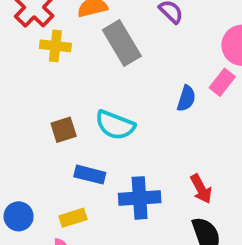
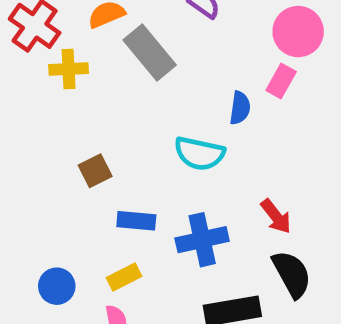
cyan semicircle: (115, 125) -> (199, 153), moved

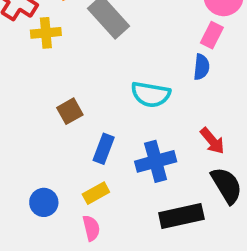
blue semicircle: (240, 108) -> (201, 67), moved
blue rectangle: (136, 221) -> (104, 149), turned -72

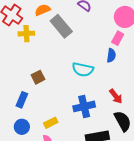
blue rectangle: (104, 149) -> (22, 100), moved

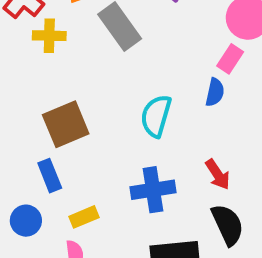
cyan semicircle: (83, 70) -> (156, 116), turned 90
brown square: (38, 77) -> (66, 124), size x1.6
blue rectangle: (22, 100) -> (50, 176), moved, turned -49

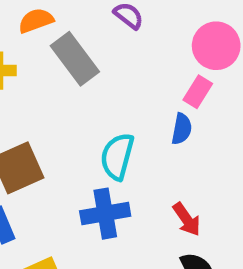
blue cross: (153, 190) -> (105, 214), moved

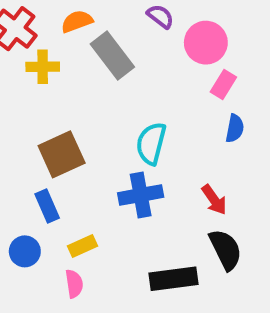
pink circle: (216, 46) -> (206, 43), moved
blue semicircle: (182, 129) -> (235, 128), moved

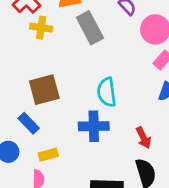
cyan semicircle: (151, 143) -> (107, 92), turned -32
blue rectangle: (47, 206) -> (29, 123), turned -30

